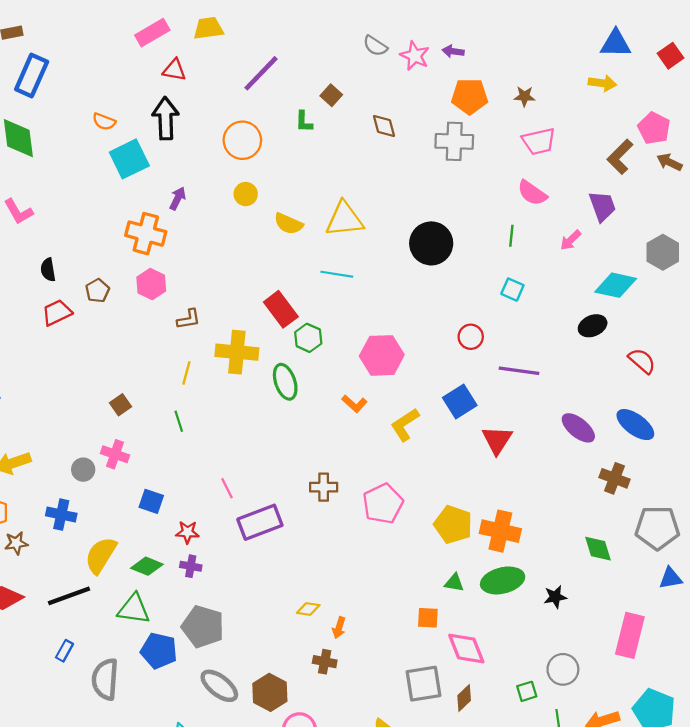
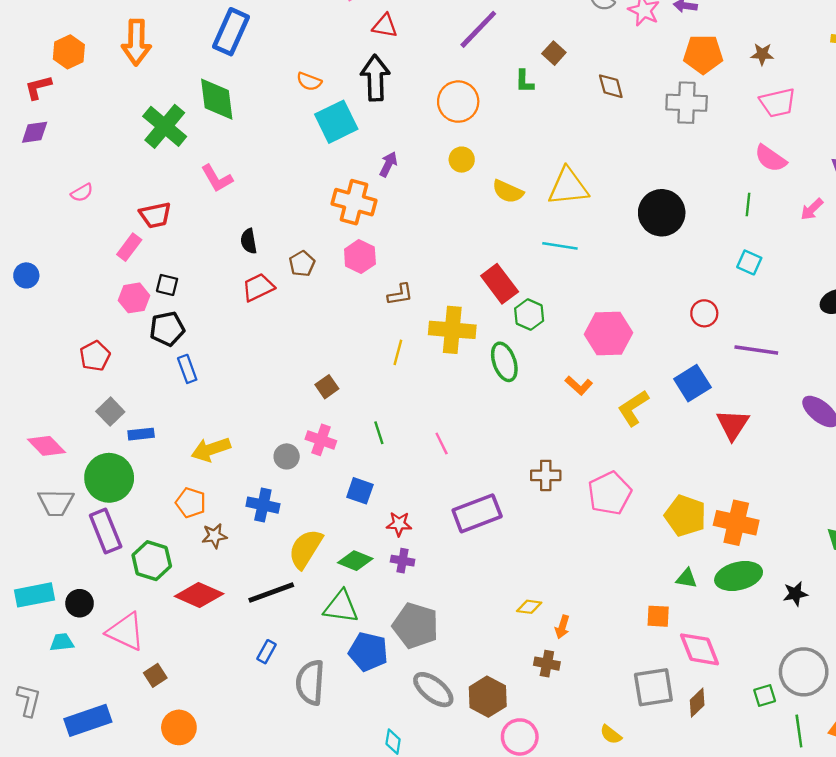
green line: (179, 421) -> (379, 433), moved
pink line: (227, 488) -> (442, 443), moved
gray circle: (563, 669) -> (804, 672), size x1.4

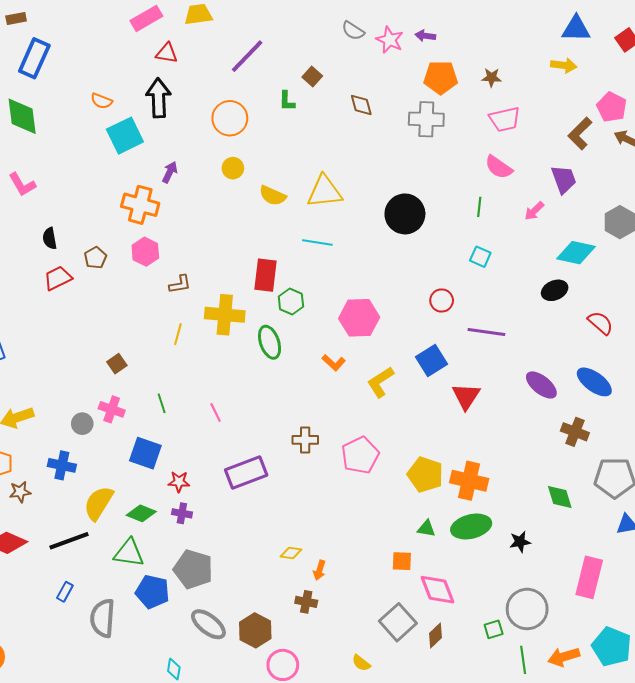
red rectangle: (500, 284) -> (265, 275), turned 44
blue square: (360, 491) -> (145, 453), size x1.4
gray square: (653, 687) -> (398, 622), turned -33

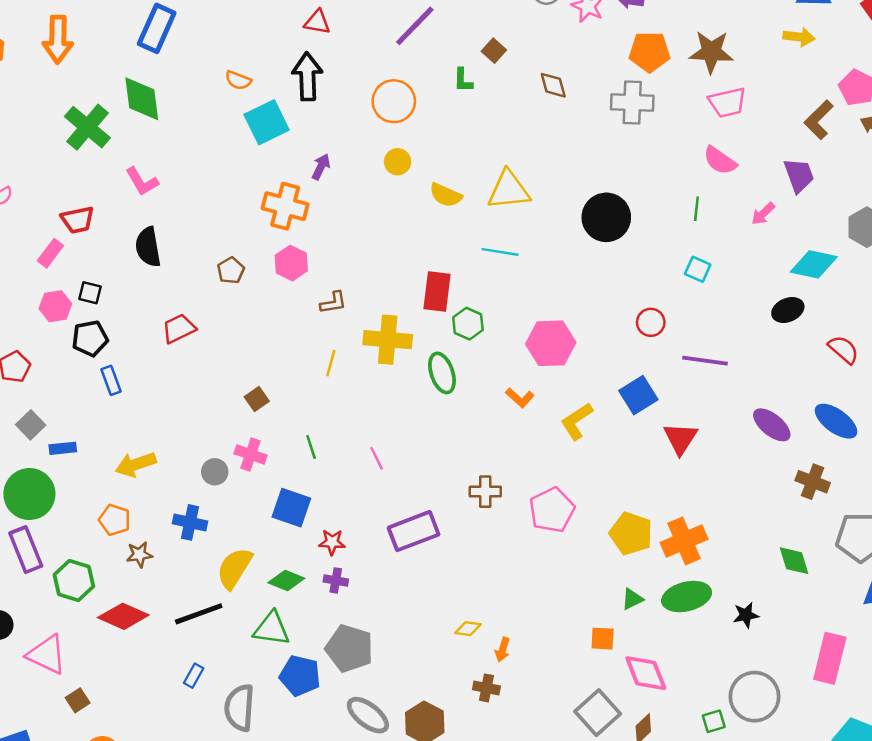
brown star: (491, 78) -> (711, 52), size x1.8
black semicircle: (50, 238) -> (148, 247), moved, size x1.5
red trapezoid: (58, 278) -> (179, 329), moved
orange cross: (469, 481) -> (684, 541), turned -36
green triangle: (426, 529) -> (632, 599), turned -36

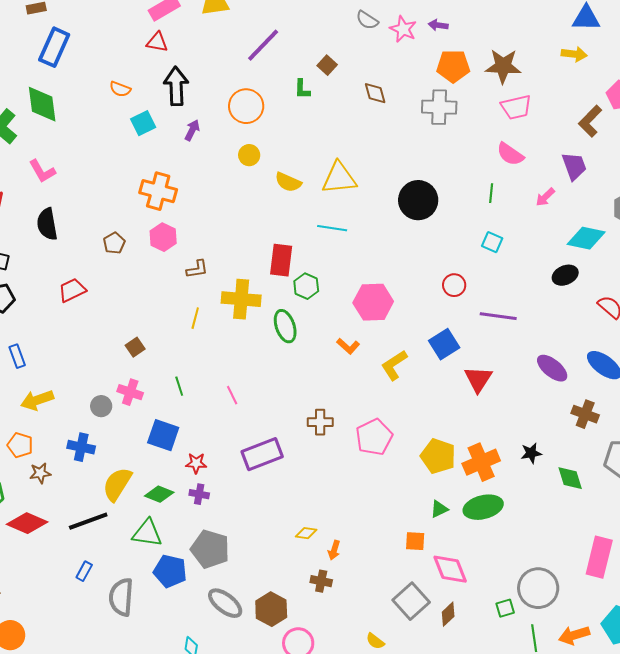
red triangle: (317, 22) -> (157, 42), moved
cyan square: (267, 122) -> (143, 123), size x0.7
purple arrow: (321, 167) -> (192, 130), moved
blue rectangle: (111, 380) -> (17, 356), moved
black star: (746, 615) -> (531, 453), moved

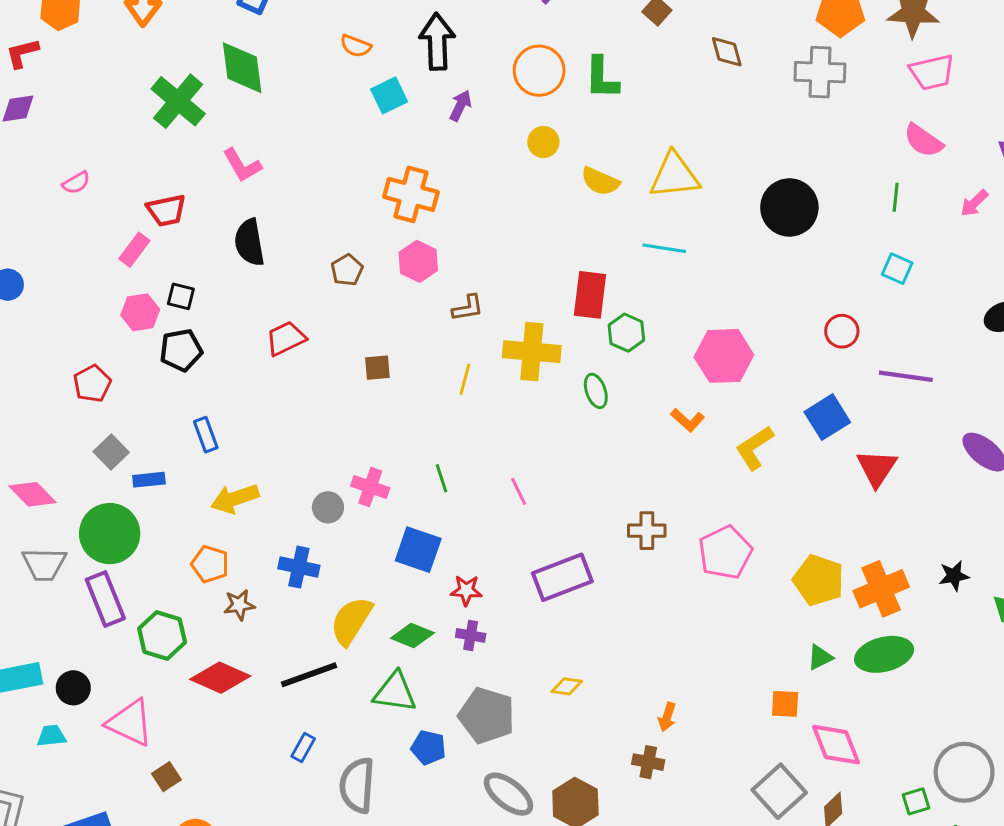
green L-shape: (302, 89) -> (602, 78), moved, size x1.5
green ellipse: (285, 326) -> (596, 391), size x0.7
brown square: (135, 347) -> (377, 368), moved, turned 30
yellow diamond: (306, 533) -> (567, 686), moved
blue pentagon: (170, 571) -> (428, 748), size x0.7

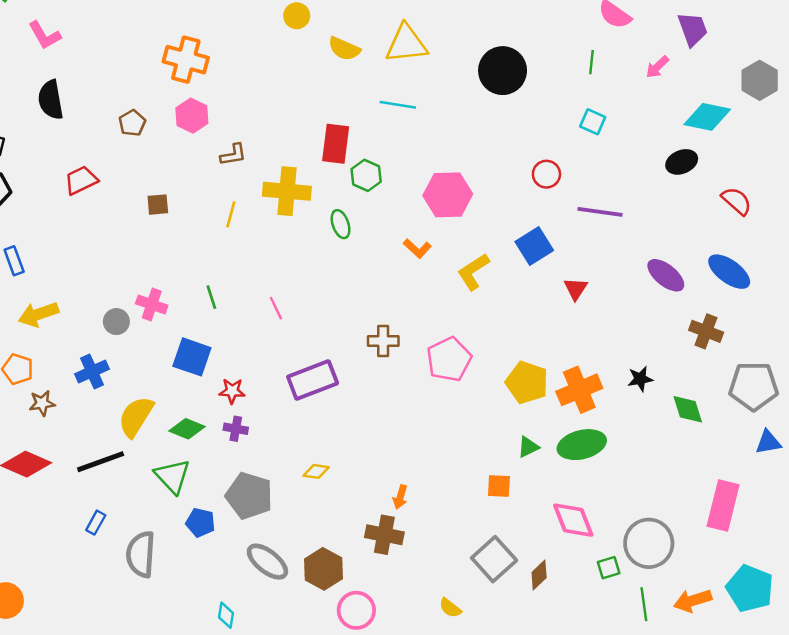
red triangle: (877, 468) -> (576, 289), size x0.7
blue cross: (299, 567) -> (92, 372), turned -36
green triangle: (395, 692) -> (172, 476), turned 39
pink diamond: (836, 745) -> (573, 520), moved
brown cross: (648, 762) -> (384, 535), size x1.4

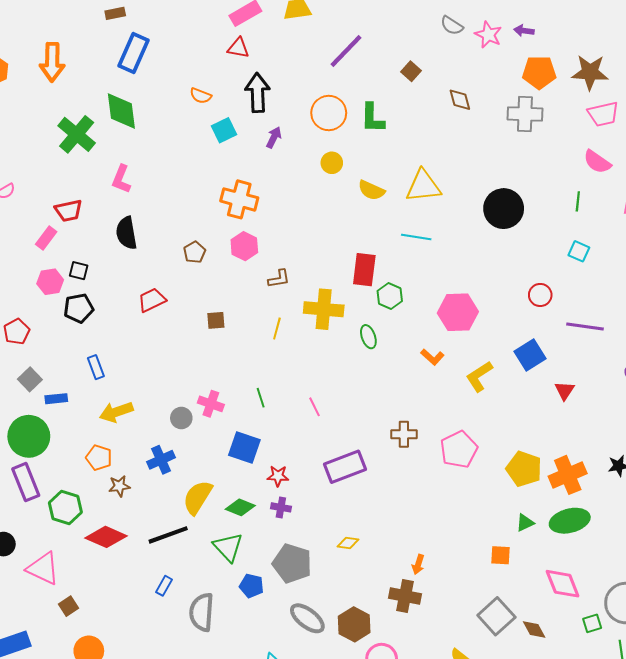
pink L-shape: (44, 35) -> (121, 179), turned 52
brown diamond: (539, 575) -> (534, 629), turned -75

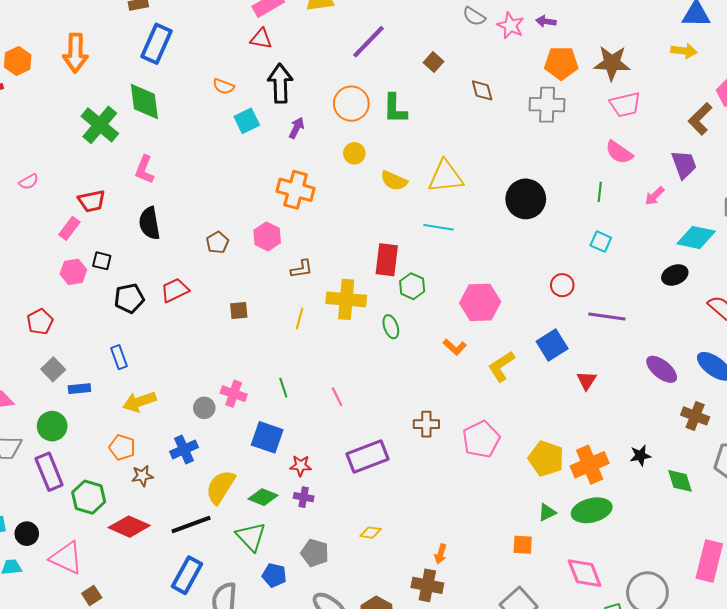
orange cross: (239, 199) -> (296, 190), moved
black pentagon: (79, 308) -> (129, 298), moved
green circle: (29, 436) -> (52, 426), size x0.7
gray pentagon: (292, 563) -> (315, 553), size x0.7
blue rectangle: (164, 586) -> (187, 575), size x1.8

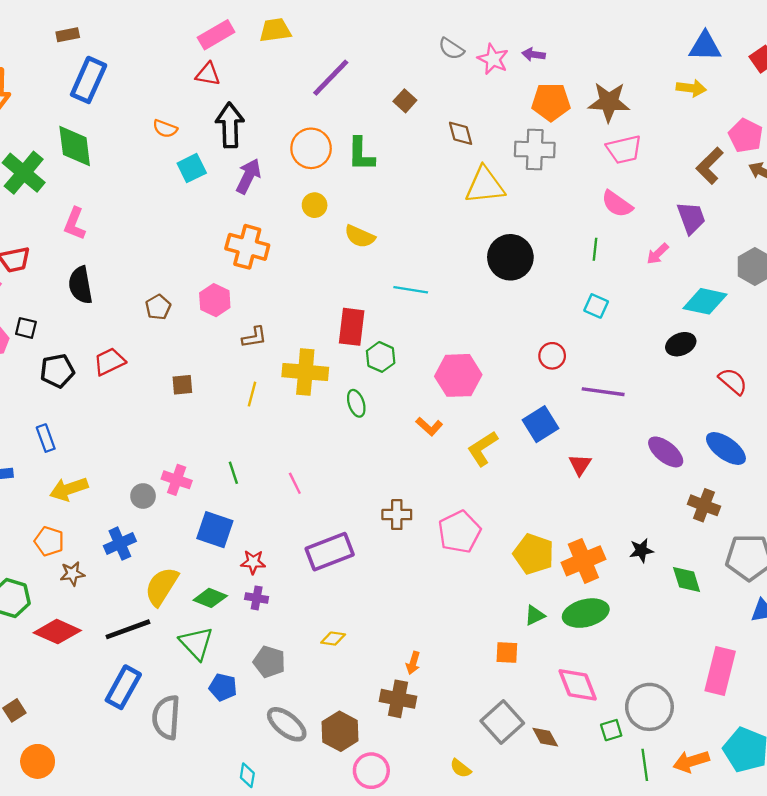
purple arrow: (297, 128) -> (248, 176), size x1.4
yellow triangle: (446, 177) -> (485, 185), moved

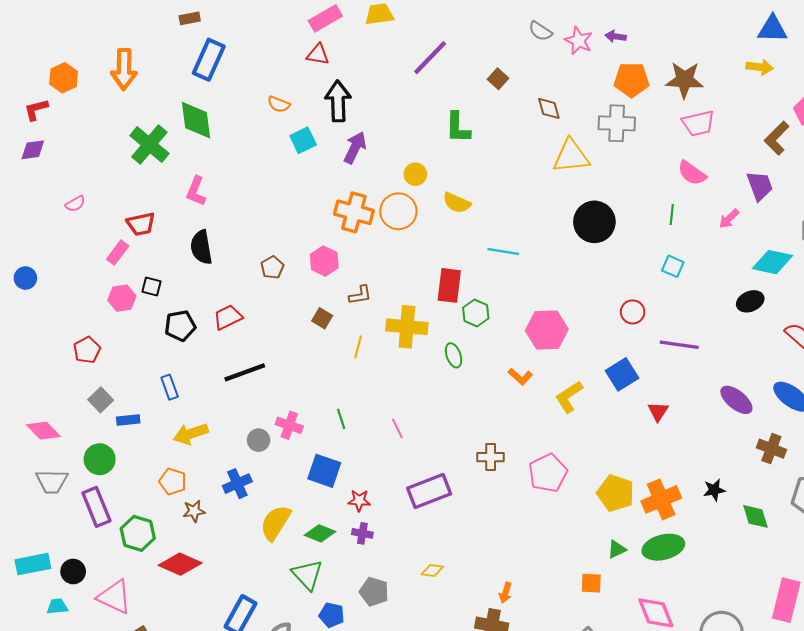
orange circle: (311, 148) -> (398, 211), moved
brown square: (182, 385) -> (322, 318), moved, turned 36
black line: (128, 629) -> (245, 372), moved

